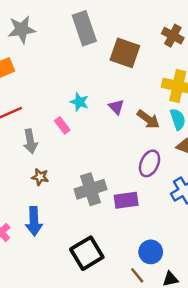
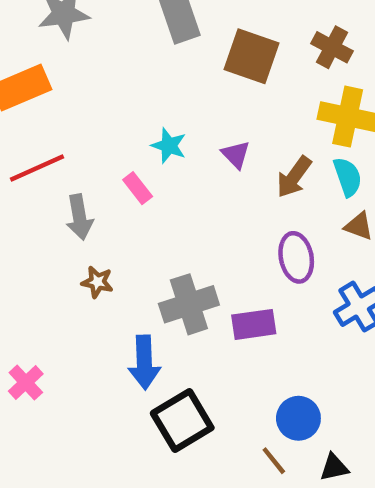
brown cross: (173, 36) -> (332, 47), moved
brown arrow: (148, 119) -> (294, 177), turned 90
purple ellipse: (149, 163) -> (296, 257), turned -35
blue arrow: (34, 221) -> (144, 362), moved

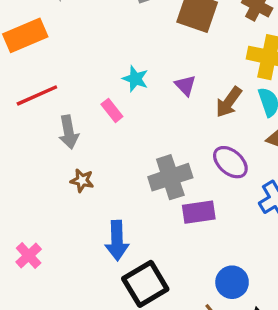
purple ellipse: (296, 257) -> (230, 162), turned -39
gray cross: (189, 304) -> (170, 177), moved

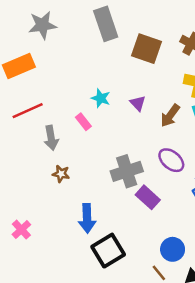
purple rectangle: (199, 212) -> (148, 197), turned 50

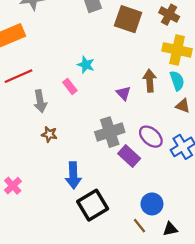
purple triangle: (138, 103) -> (123, 93), moved
brown arrow: (170, 116) -> (150, 81), turned 140
purple ellipse: (171, 160) -> (151, 137), moved

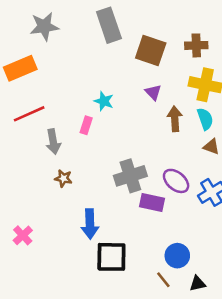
brown cross: (169, 15) -> (196, 45), turned -30
pink rectangle: (70, 86) -> (86, 125), turned 56
purple triangle: (123, 93) -> (153, 92), moved
purple rectangle: (129, 156) -> (152, 202), turned -30
black square: (93, 205) -> (111, 257), turned 32

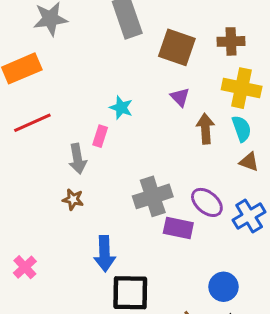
gray arrow: (53, 142) -> (78, 159), moved
blue circle: (177, 256) -> (223, 287), moved

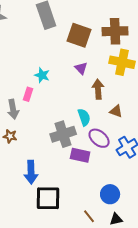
brown cross: (231, 41) -> (115, 31), size x1.4
cyan semicircle: (242, 129) -> (84, 117), moved
brown triangle: (249, 162) -> (116, 111), moved

